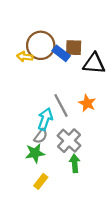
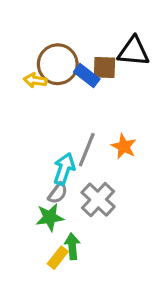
black triangle: (94, 63) -> (133, 51), moved
gray line: (61, 105) -> (87, 150), turned 50
green arrow: (75, 163) -> (72, 246), moved

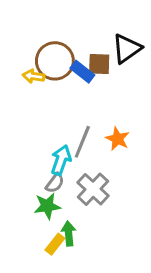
black triangle: (133, 51) -> (127, 49), turned -40

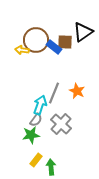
green arrow: (69, 233) -> (51, 167), moved

